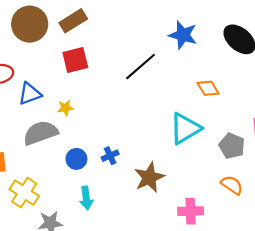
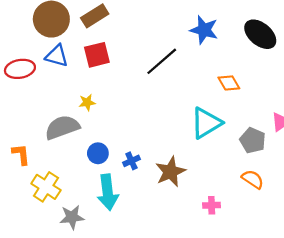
blue triangle: (30, 94) -> (57, 56), moved, turned 35
blue cross: (110, 156) -> (131, 161), moved
cyan arrow: (86, 198) -> (108, 192), size x1.5
pink cross: (191, 211) -> (212, 205), size x0.7

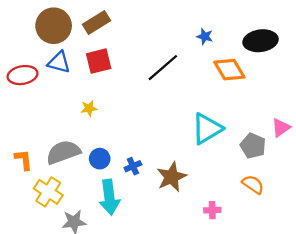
blue star: (204, 30) -> (205, 36), size x0.6
black ellipse: (260, 34) -> (260, 41), turned -48
orange diamond: (229, 83) -> (229, 70), moved, size x1.4
gray semicircle: (62, 127) -> (63, 152), moved

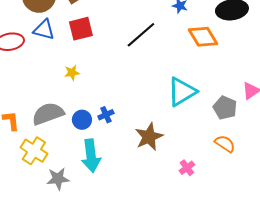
blue cross: (133, 166) -> (106, 115), moved
pink cross: (212, 210) -> (187, 168), turned -35

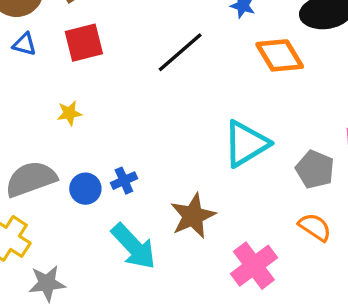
blue triangle: (44, 30) -> (24, 44), size x0.7
cyan arrow: (91, 156) -> (134, 246), moved, turned -36
pink cross: (187, 168) -> (254, 266), size x1.8

